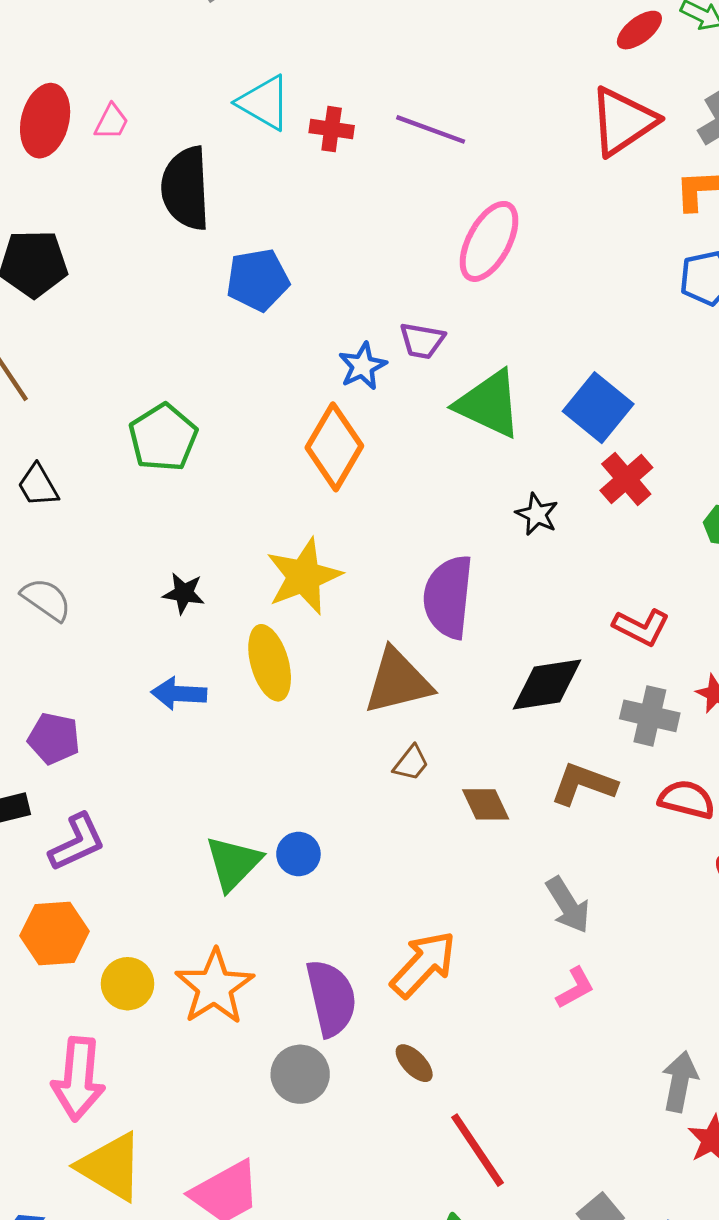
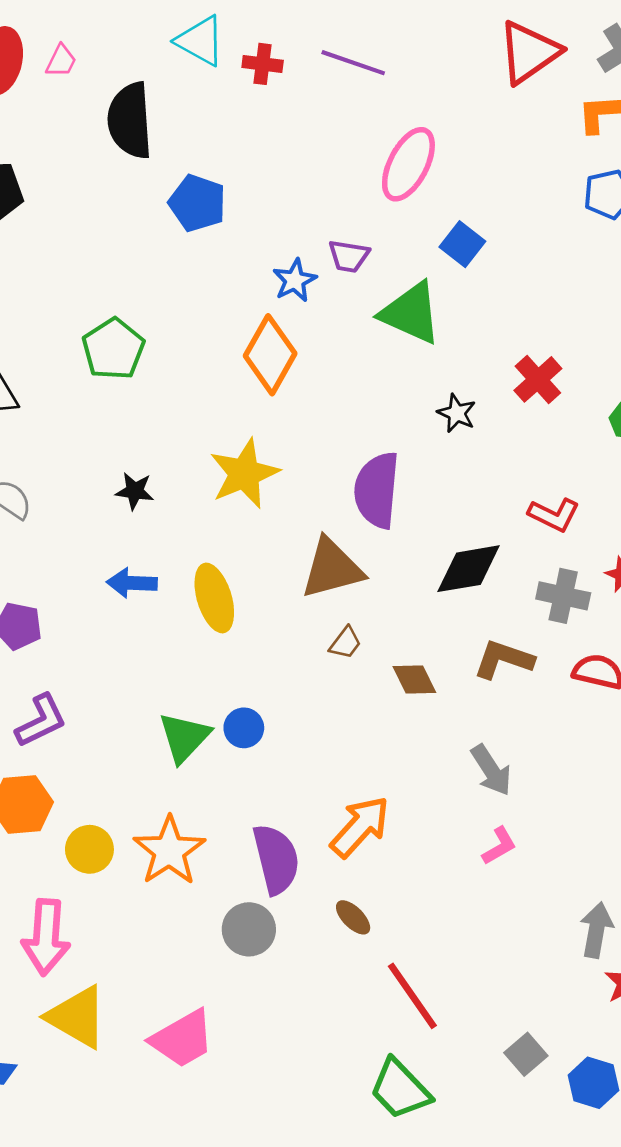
blue pentagon: (258, 280) -> (197, 203), turned 30
blue square: (598, 408) -> (462, 244), moved, size x0.7
yellow ellipse: (270, 663) -> (214, 598), moved

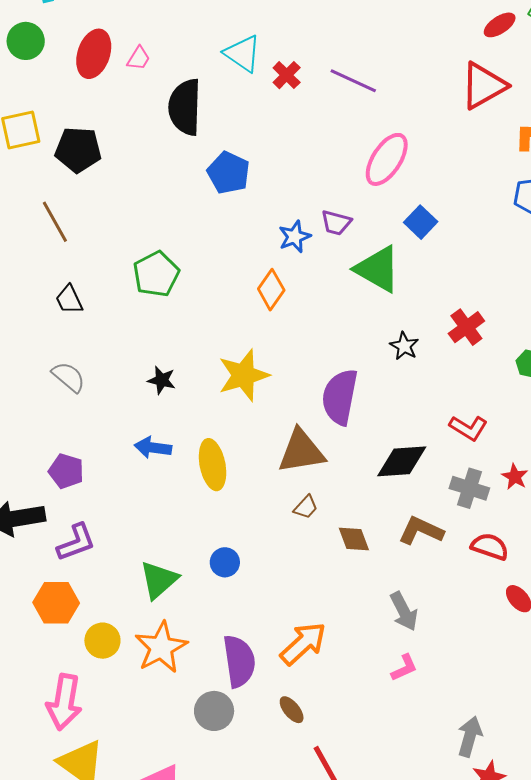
red cross: (263, 64) -> (287, 75), turned 32
orange diamond: (270, 355) -> (271, 290), size x0.7
green triangle: (184, 737) -> (159, 580), moved

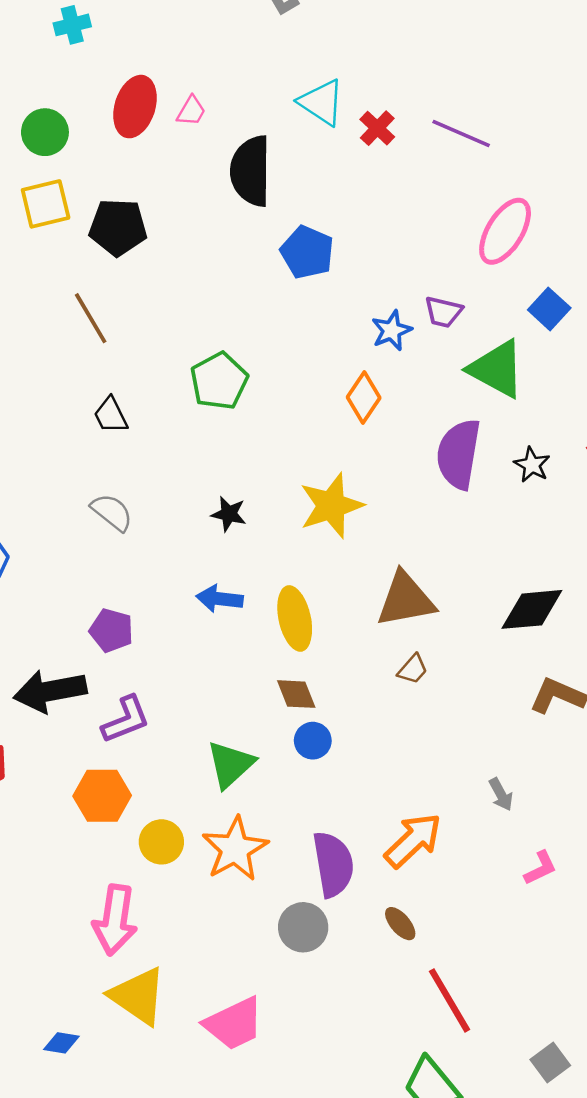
green circle: (26, 41) -> (45, 132), moved
purple semicircle: (340, 397) -> (459, 454), moved
brown diamond: (354, 539) -> (296, 694), moved
gray arrow: (404, 611) -> (501, 794), moved, size x0.7

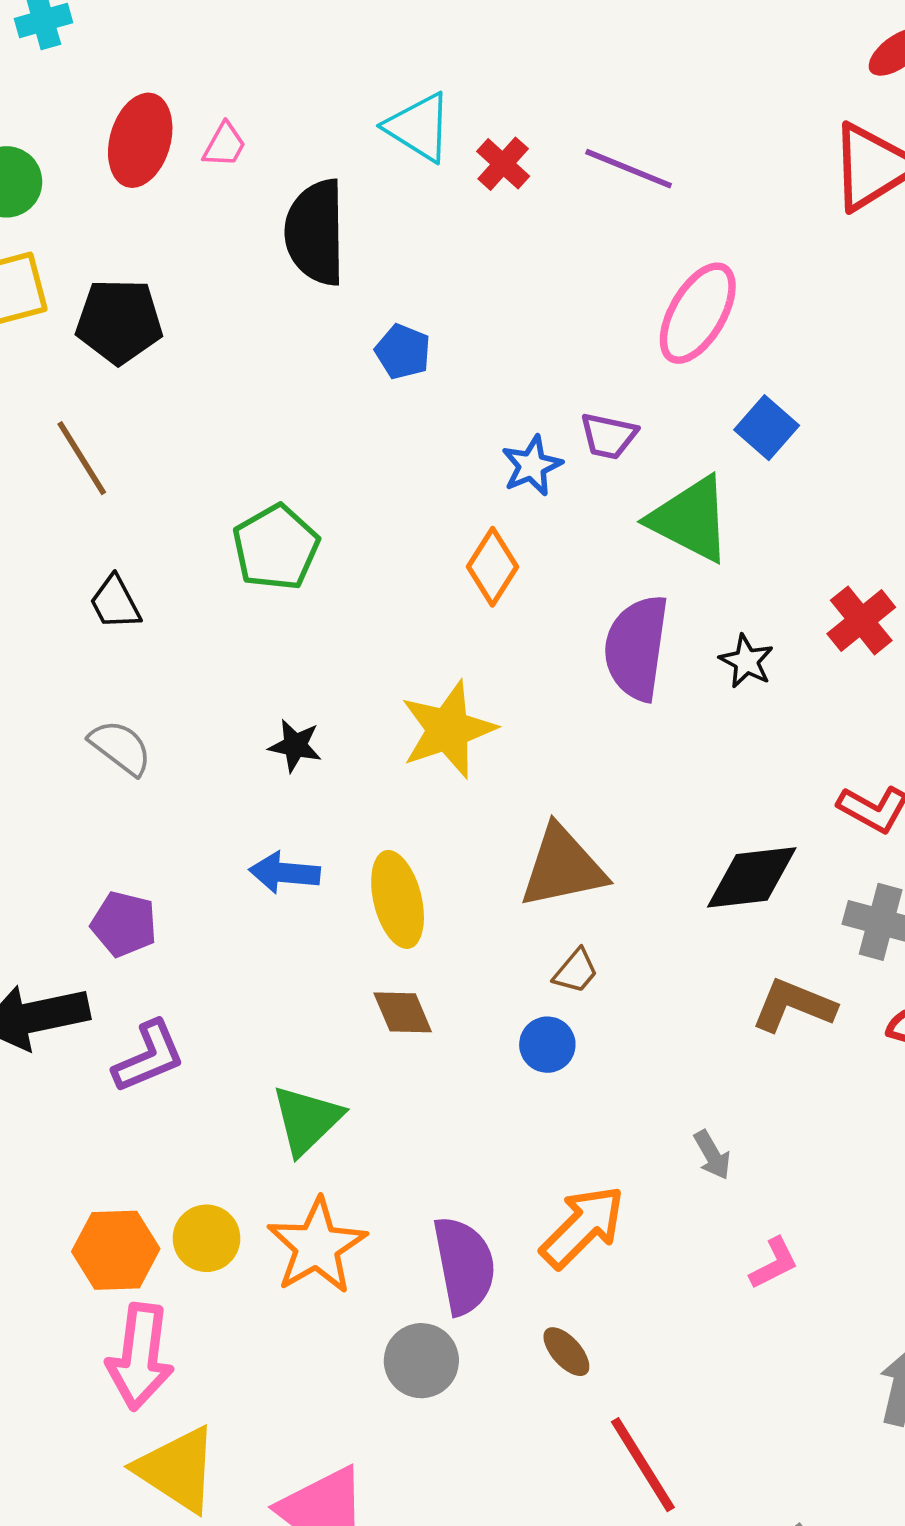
blue pentagon: (307, 252) -> (403, 352), size x0.7
blue circle: (313, 741) -> (547, 1045), moved
orange hexagon: (102, 796) -> (116, 1250), moved

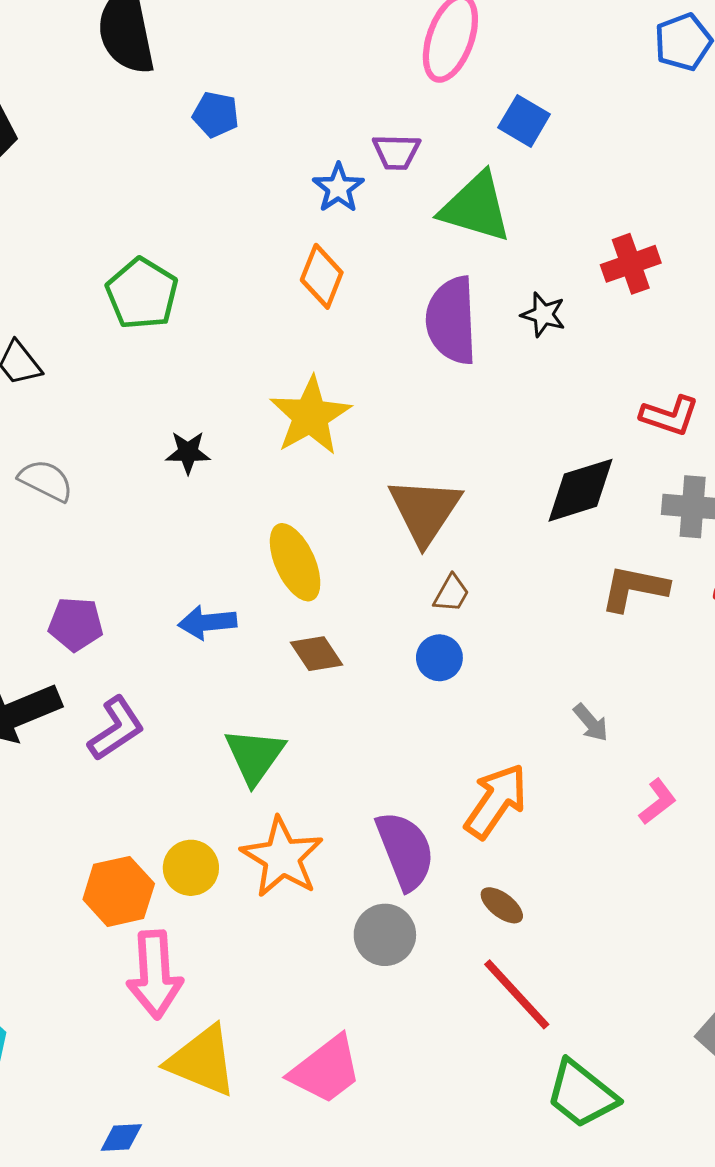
red cross: (861, 620) -> (631, 264), turned 30
brown triangle: (563, 867) -> (425, 511), turned -34
blue arrow: (284, 873) -> (207, 622), moved
red line: (643, 1465) -> (517, 994), moved

